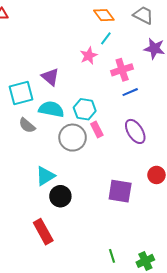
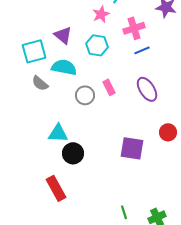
cyan hexagon: (85, 109) -> (97, 45), moved
gray circle: (73, 138) -> (85, 95), size x0.7
cyan triangle: (45, 176) -> (58, 133), turned 35

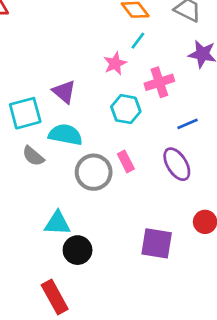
cyan hexagon: (97, 45) -> (126, 109), moved
blue line: (142, 50) -> (188, 124), moved
gray circle: (85, 95) -> (94, 172), size x1.4

